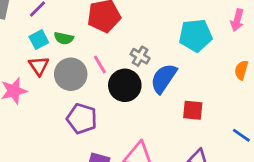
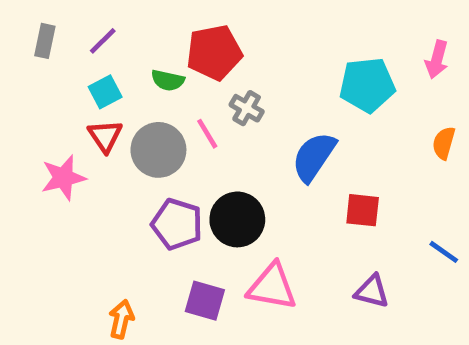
green semicircle: (64, 38) -> (168, 80), moved
gray cross: (140, 56) -> (247, 108), moved
black circle: (125, 85) -> (237, 219), moved

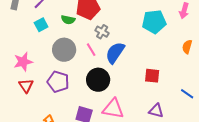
pink line: (207, 134) -> (91, 50), moved
red triangle: (105, 136) -> (26, 86), moved
blue semicircle: (314, 157) -> (115, 53), moved
purple pentagon: (177, 224) -> (58, 82), moved

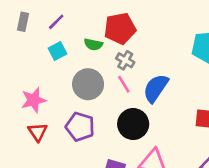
gray cross: (102, 32) -> (125, 60), moved

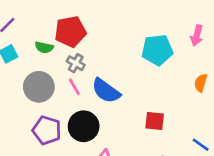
blue semicircle: (156, 88) -> (106, 91), turned -88
purple pentagon: (80, 127) -> (47, 130), moved

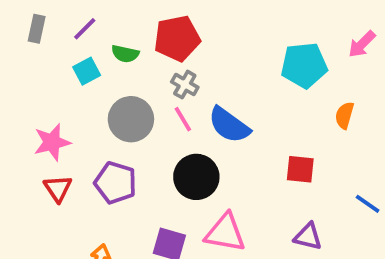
pink arrow: (197, 36) -> (362, 44), turned 30
green semicircle: (44, 47) -> (125, 54), moved
orange semicircle: (201, 83) -> (345, 115), moved
purple pentagon: (47, 130) -> (116, 183), moved

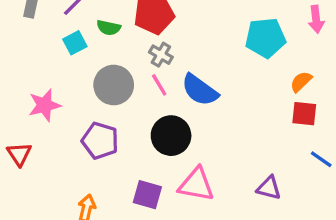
pink arrow: (362, 44) -> (316, 19), turned -52
orange semicircle: (345, 115) -> (301, 82), turned 30
red square: (300, 169) -> (304, 114), moved
red triangle: (58, 188) -> (19, 154), moved

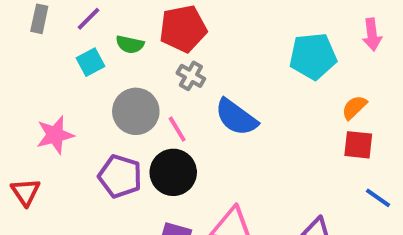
pink line: (159, 85) -> (177, 129), moved
black circle: (171, 136) -> (173, 172), moved

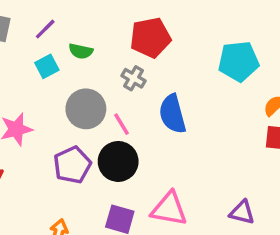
red pentagon: (183, 29) -> (150, 38), moved
blue semicircle: (236, 117) -> (172, 114), turned 39
purple pentagon: (120, 176) -> (72, 165), turned 30

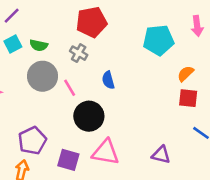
green semicircle: (81, 51) -> (39, 45), moved
blue semicircle: (172, 114) -> (108, 80), size x0.6
black circle: (118, 161) -> (89, 116), moved
purple pentagon: (72, 165) -> (32, 141), moved

